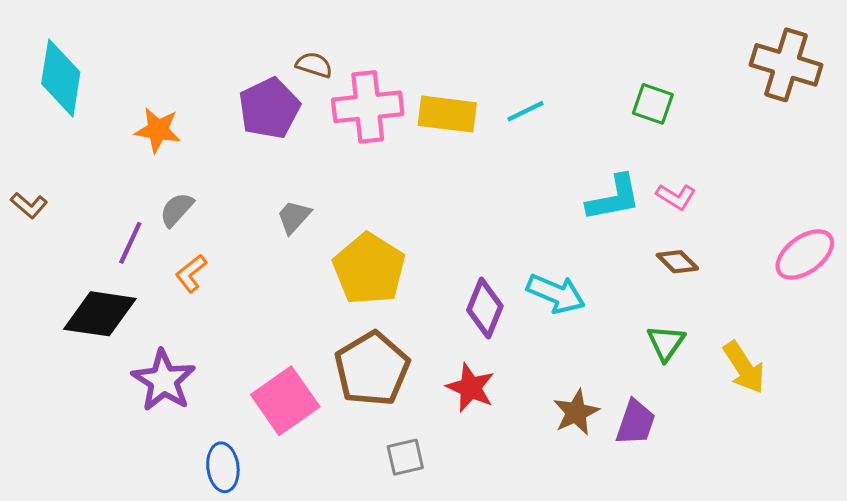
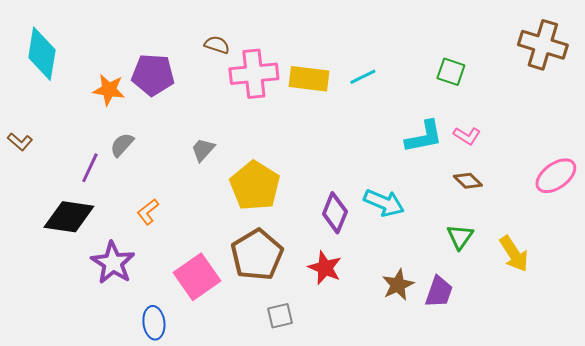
purple pentagon: (269, 108) -> (153, 75), moved, turned 30
orange L-shape: (191, 273) -> (148, 212), moved

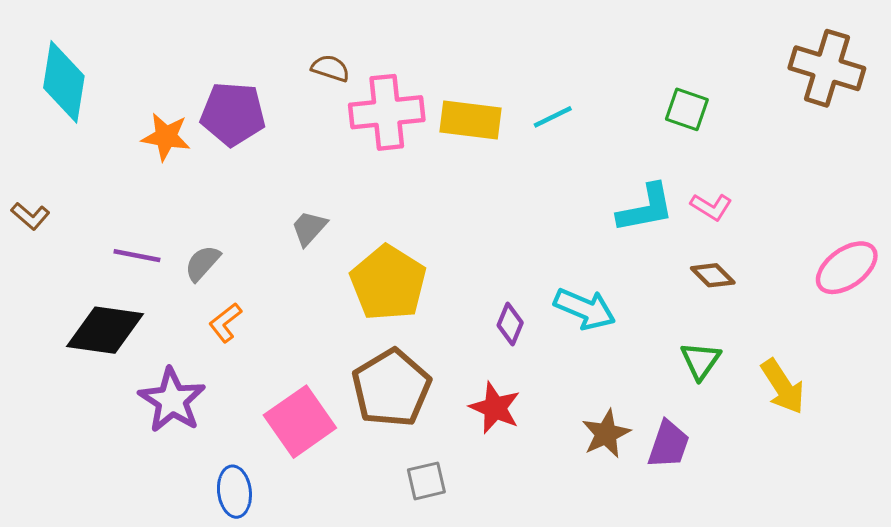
gray semicircle: (122, 145) -> (202, 263), moved
purple line: (90, 168) -> (137, 256), turned 76
purple diamond: (335, 213) -> (510, 324), size x0.7

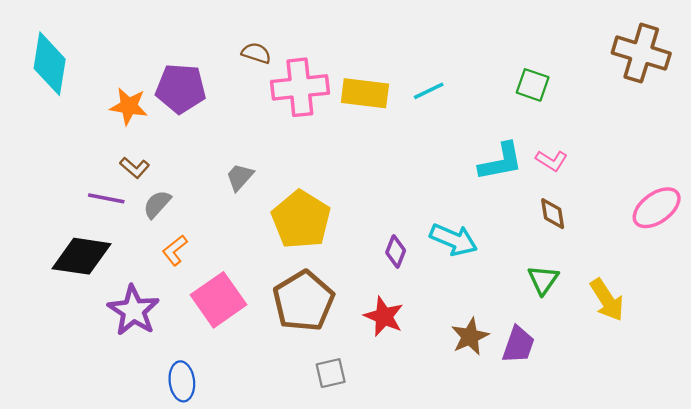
brown L-shape: (30, 216) -> (135, 168), moved
brown diamond: (713, 275) -> (553, 214), turned 36
pink square: (300, 422) -> (218, 300), moved

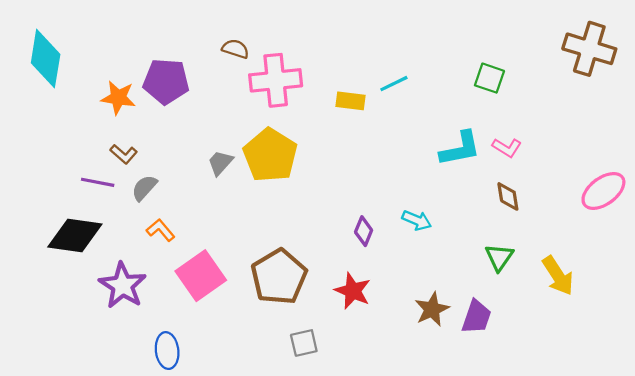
yellow rectangle: (365, 93) -> (351, 101), moved, size x0.7
yellow pentagon: (301, 220) -> (270, 155), moved
cyan arrow: (453, 240) -> (417, 220), size x0.7
orange L-shape: (175, 250) -> (161, 230), turned 88

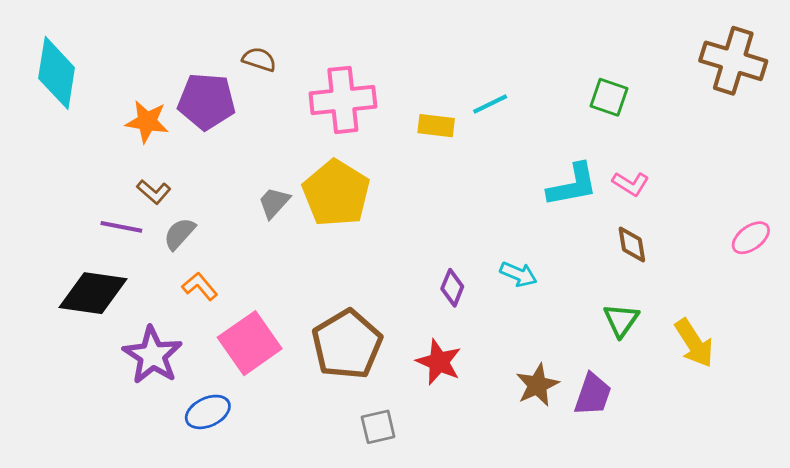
brown semicircle: (235, 49) -> (259, 59), moved
pink ellipse: (603, 191) -> (751, 238), size x0.7
blue ellipse: (167, 351) -> (208, 412), moved, turned 72

